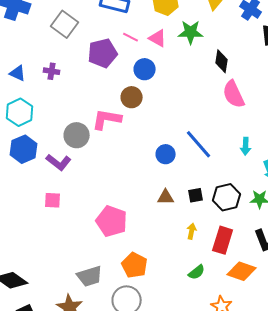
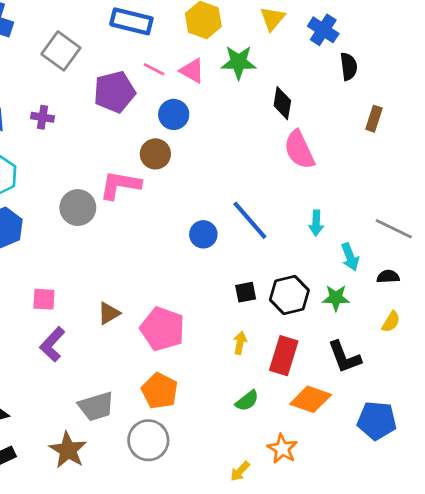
purple L-shape: (59, 162) -> (52, 344), moved, turned 95
brown triangle: (166, 197) -> (109, 313), moved, turned -30
pink pentagon: (112, 221) -> (162, 329), moved

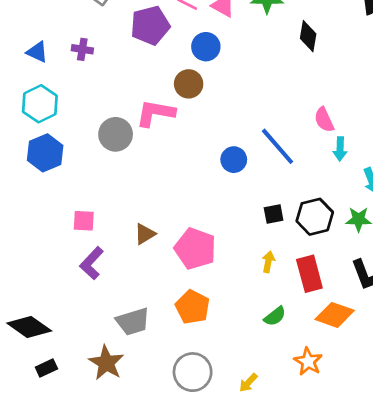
pink semicircle: (299, 150) -> (324, 120), moved, size x0.7
red rectangle: (284, 356) -> (309, 274), turned -32
gray circle: (148, 440) -> (193, 372), moved
yellow arrow: (240, 471) -> (248, 383), moved

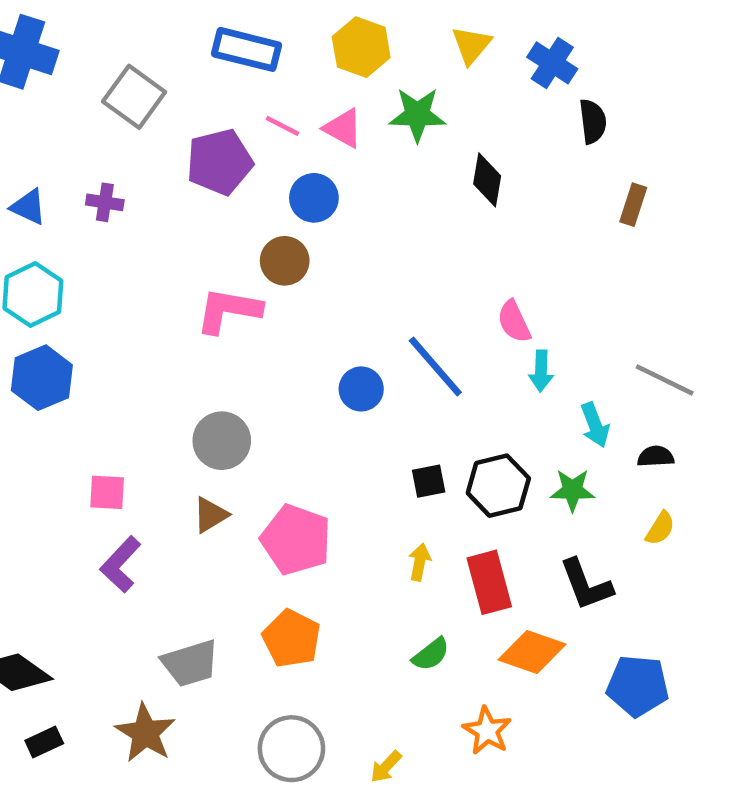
gray circle: (116, 134) -> (222, 441), moved

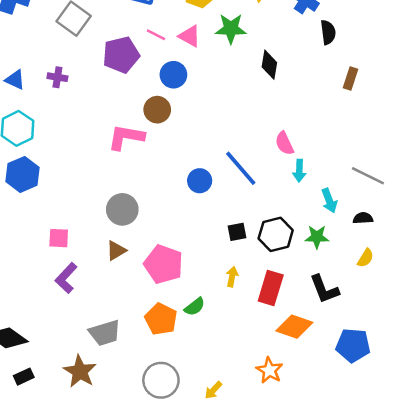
red rectangle: (489, 582) -> (271, 288), turned 32
green semicircle: (431, 654) -> (195, 307), moved

